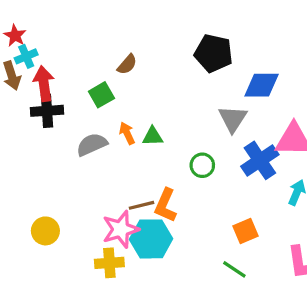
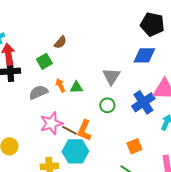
black pentagon: (214, 53) -> (152, 24), moved
gray triangle: (233, 119) -> (111, 76), moved
brown line: (141, 205) -> (69, 130), turned 42
pink star: (121, 229) -> (51, 123), moved

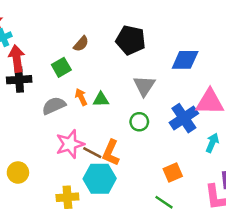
black pentagon: (152, 24) -> (131, 40), moved

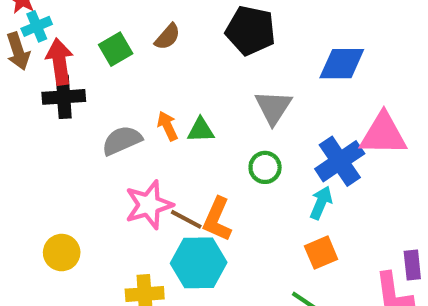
green square: (61, 67) -> (116, 49), moved
cyan arrow: (212, 143) -> (321, 203), moved

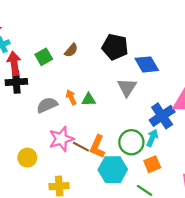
blue diamond: (342, 64) -> (147, 64), moved, turned 60
green circle: (265, 167) -> (131, 142), moved, size x1.5
yellow circle: (62, 253) -> (27, 158), moved
cyan hexagon: (199, 263) -> (113, 170), moved

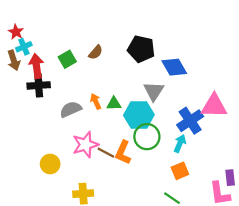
green circle: (131, 142) -> (147, 137), moved
cyan hexagon: (113, 170) -> (139, 115), moved

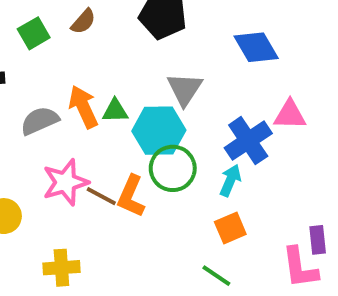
blue diamond: (174, 67) -> (256, 47), moved
orange arrow: (96, 101) -> (83, 107), size x1.5
pink triangle: (214, 106) -> (290, 115), size x0.7

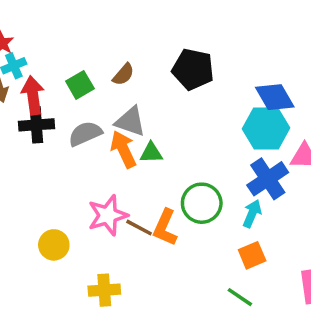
gray triangle: (185, 89) -> (130, 121), moved, turned -44
gray semicircle: (40, 121) -> (85, 134), moved
cyan hexagon: (159, 131) -> (266, 128), moved

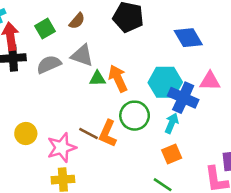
cyan hexagon: (266, 128) -> (165, 82), moved
orange arrow: (123, 149) -> (118, 78), moved
blue cross: (268, 179) -> (183, 98), turned -32
pink star: (108, 215) -> (62, 148), moved
yellow circle: (54, 245) -> (26, 133), moved

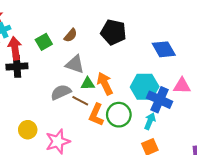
gray semicircle: (49, 64) -> (61, 92), moved
brown line: (88, 133) -> (80, 101), moved
orange L-shape: (108, 133) -> (96, 115), moved

